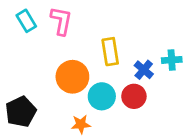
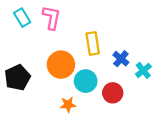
cyan cross: (172, 60) -> (143, 70), moved, turned -35
red circle: (134, 96) -> (113, 93), moved
black pentagon: (21, 112) -> (17, 78), moved

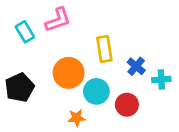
cyan rectangle: (22, 18) -> (25, 32), moved
pink L-shape: (52, 18) -> (58, 20), turned 60
cyan cross: (143, 70) -> (161, 79), turned 35

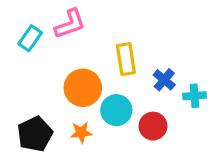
cyan rectangle: (25, 32) -> (30, 38), turned 66
black pentagon: (20, 87) -> (35, 134), moved
orange star: (77, 118) -> (81, 132), moved

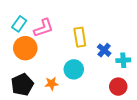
pink L-shape: (70, 24) -> (43, 28), moved
orange circle: (83, 88) -> (25, 48), moved
red circle: (153, 126) -> (118, 87), moved

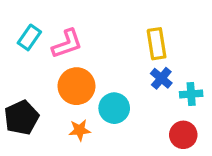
yellow rectangle: (80, 37) -> (157, 44), moved
orange circle: (25, 48) -> (76, 86), moved
black pentagon: (22, 85) -> (22, 118), moved

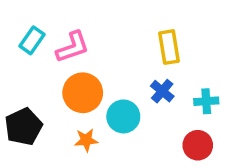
blue cross: (161, 78) -> (162, 91), moved

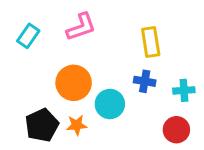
pink L-shape: (73, 47) -> (81, 27), moved
blue cross: (162, 91) -> (145, 81), turned -30
black pentagon: (23, 127) -> (42, 125), moved

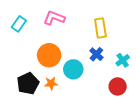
pink L-shape: (81, 27) -> (54, 18), turned -140
blue cross: (145, 81) -> (96, 54), turned 32
cyan cross: (184, 90) -> (123, 60), turned -32

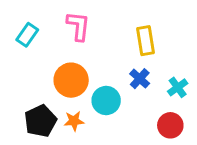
pink L-shape: (54, 18) -> (78, 26), turned 75

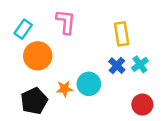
orange circle: (71, 80) -> (38, 56), moved
cyan cross: (178, 87) -> (140, 64), moved
orange star: (74, 121) -> (65, 89), moved

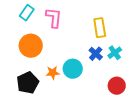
cyan rectangle: (23, 29) -> (27, 13), moved

